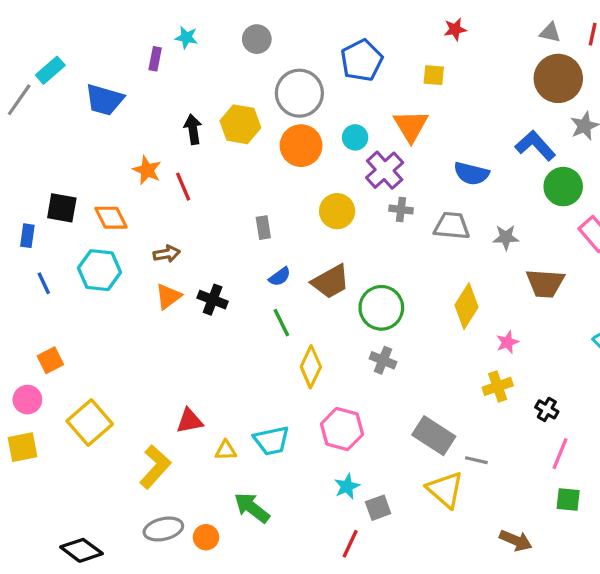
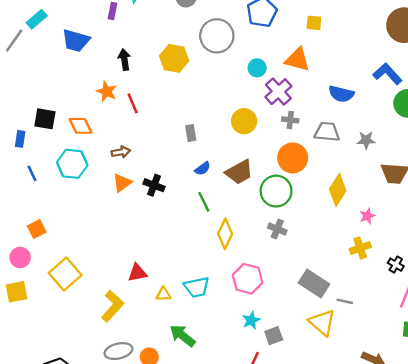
orange triangle: (411, 126) -> (297, 60), turned -44
black arrow: (193, 129) -> (124, 60), moved
orange circle: (301, 146) -> (293, 158), moved

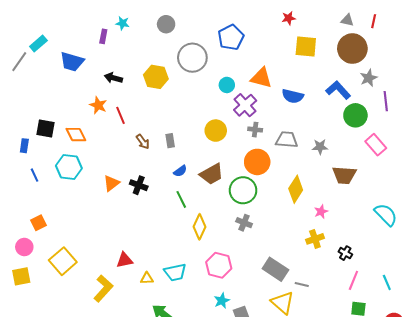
yellow square: (314, 23) -> (306, 46), moved, size x1.6
black arrow: (124, 60) -> (113, 78), turned -66
blue semicircle: (341, 94) -> (293, 96), moved
brown arrow: (121, 152) -> (143, 142), moved, turned 63

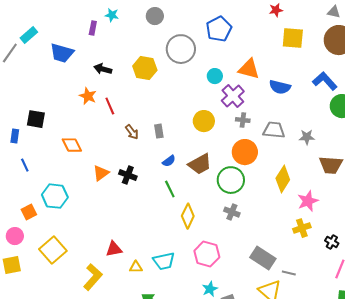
orange diamond: (76, 135) -> (72, 145), moved
cyan hexagon: (69, 167) -> (55, 196), moved
pink star: (321, 212) -> (308, 201), size x1.5

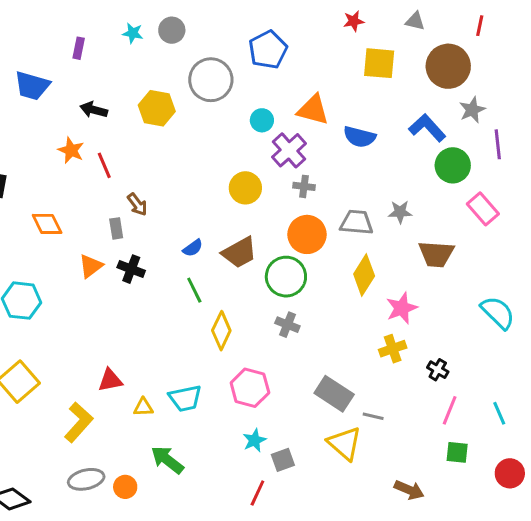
gray triangle: (334, 12) -> (415, 21), moved
cyan star: (112, 15) -> (133, 33), moved
gray trapezoid: (274, 130) -> (357, 222), moved
gray rectangle: (159, 131) -> (116, 228), moved

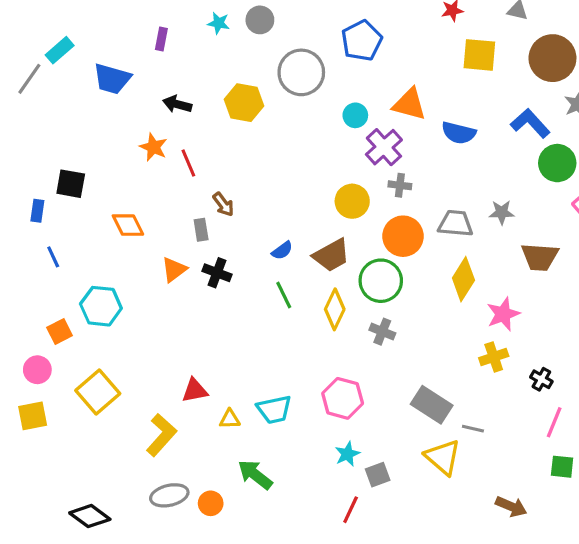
yellow circle: (245, 188) -> (352, 201), moved
yellow diamond: (221, 331) -> (335, 309), moved

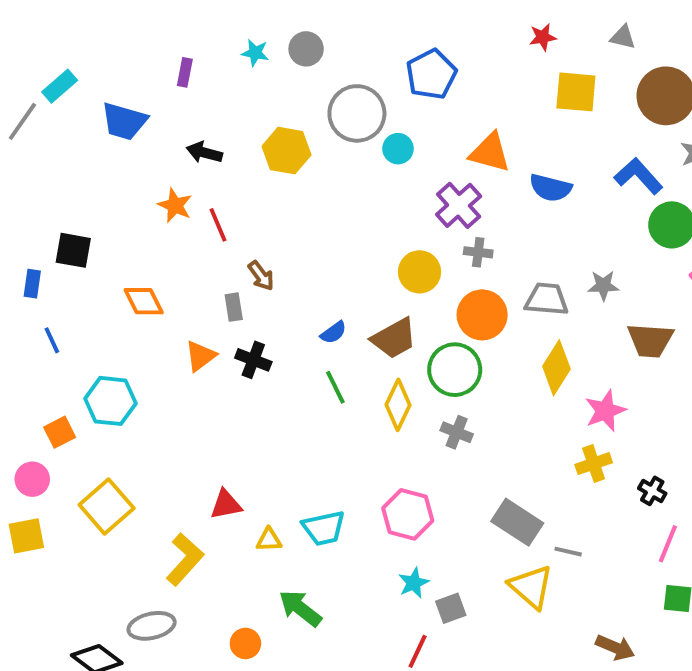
cyan circle: (355, 115) -> (398, 149), moved
gray ellipse: (169, 495) -> (152, 626), moved

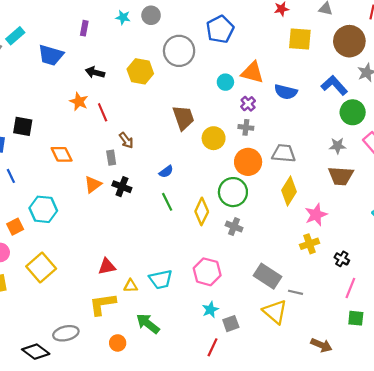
cyan circle: (398, 149) -> (225, 82), moved
purple cross: (459, 205) -> (248, 104), moved, size x0.6
gray star: (603, 286) -> (338, 146), moved
brown trapezoid: (394, 338) -> (183, 118), moved, turned -80
yellow L-shape: (185, 559) -> (103, 304), moved, turned -140

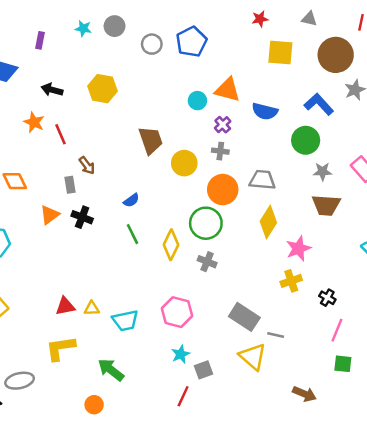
gray circle: (179, 51) -> (152, 44), moved, size x0.6
green circle: (353, 112) -> (306, 140), moved
yellow triangle: (131, 286) -> (92, 309), moved
orange circle: (118, 343) -> (94, 405), moved

